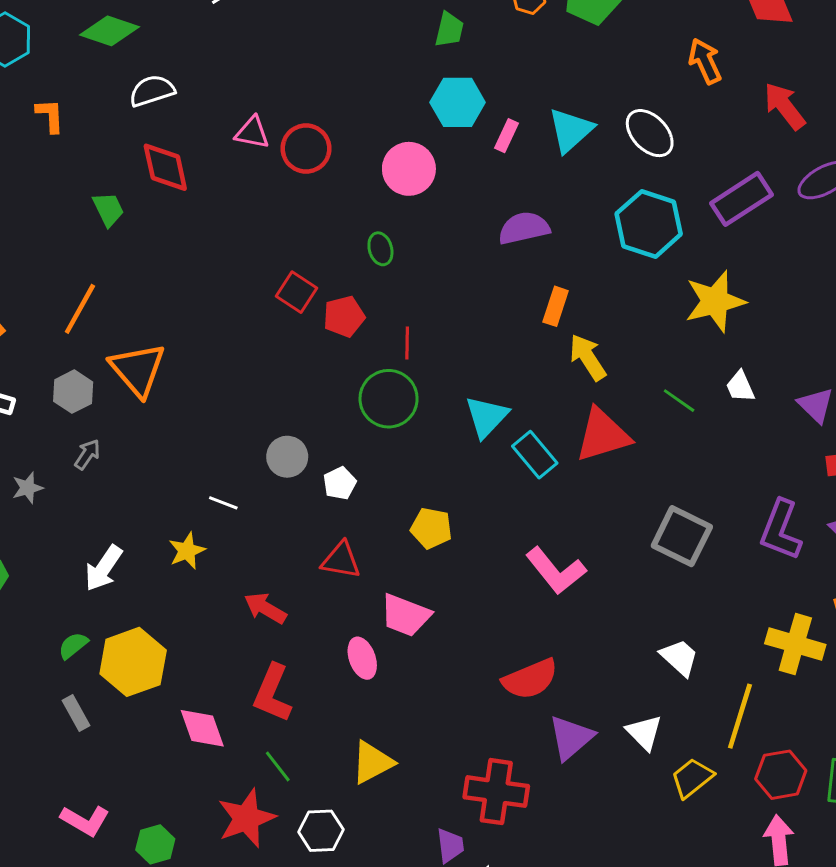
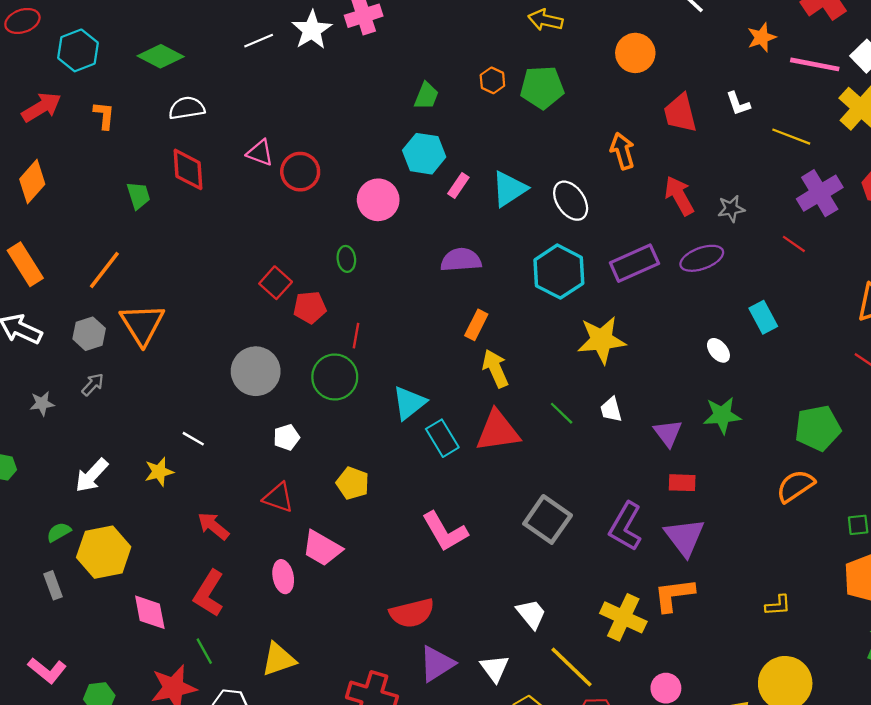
gray circle: (287, 457) -> (256, 371), moved, size x1.5
yellow line: (740, 716) -> (571, 667), turned -72

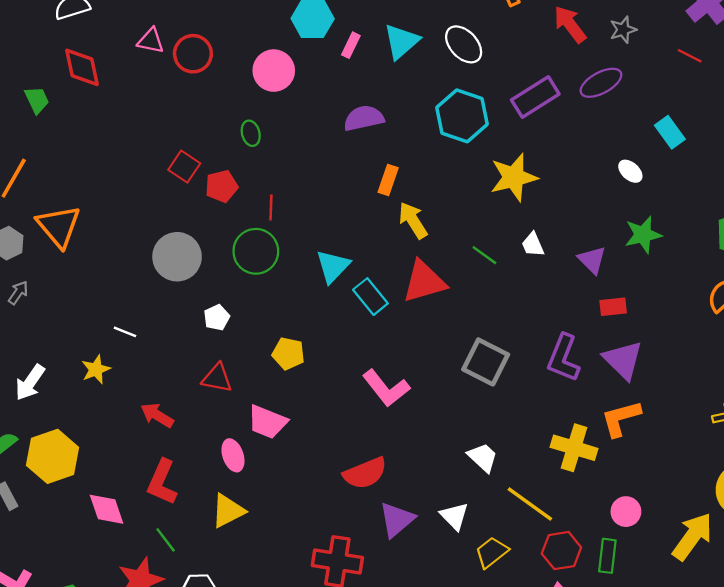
yellow triangle: (279, 659) -> (228, 511), moved

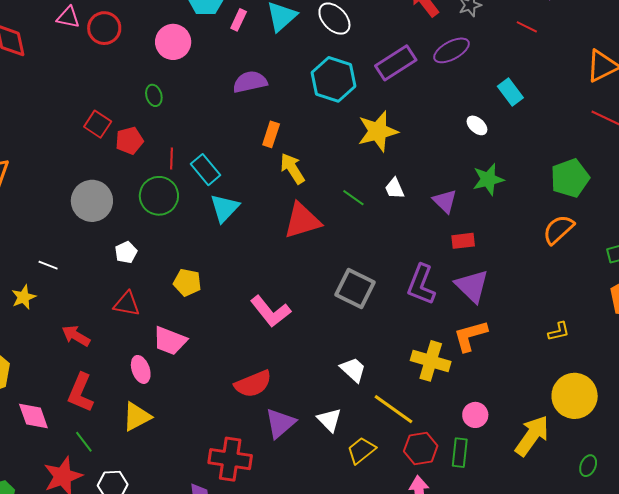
cyan rectangle: (370, 297) -> (206, 170), moved

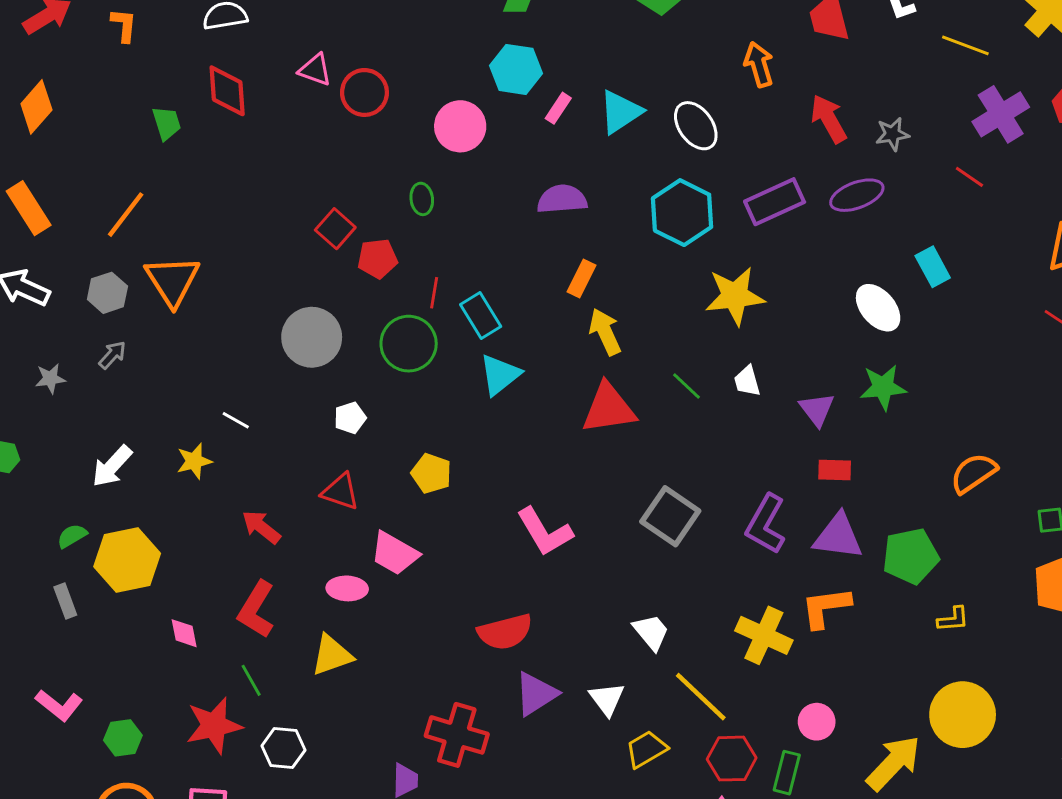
white ellipse: (477, 125) -> (878, 308), size x1.6
green pentagon: (570, 178) -> (911, 556), moved
purple triangle: (472, 286) -> (838, 536), turned -45
pink ellipse: (141, 369) -> (347, 588), turned -76
pink diamond: (33, 416) -> (184, 633), size x0.7

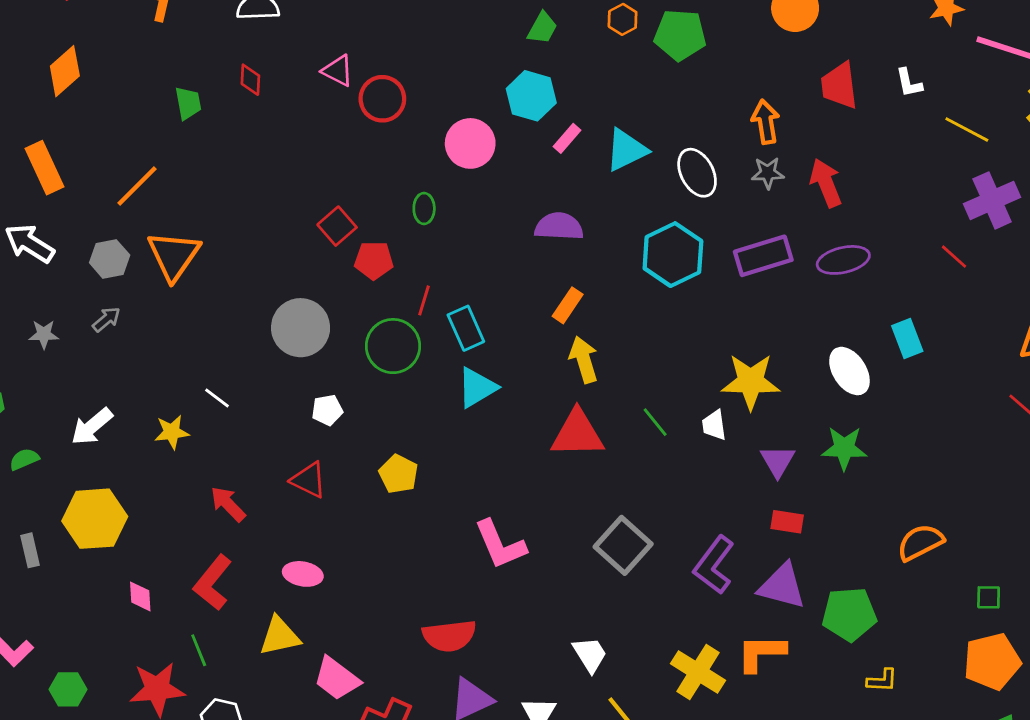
red diamond: (227, 91) -> (250, 80), size x0.6
gray star: (892, 134) -> (768, 173), moved
yellow star: (735, 296) -> (751, 382), moved
green semicircle: (72, 536) -> (24, 459), moved
pink trapezoid: (395, 553) -> (337, 679), moved

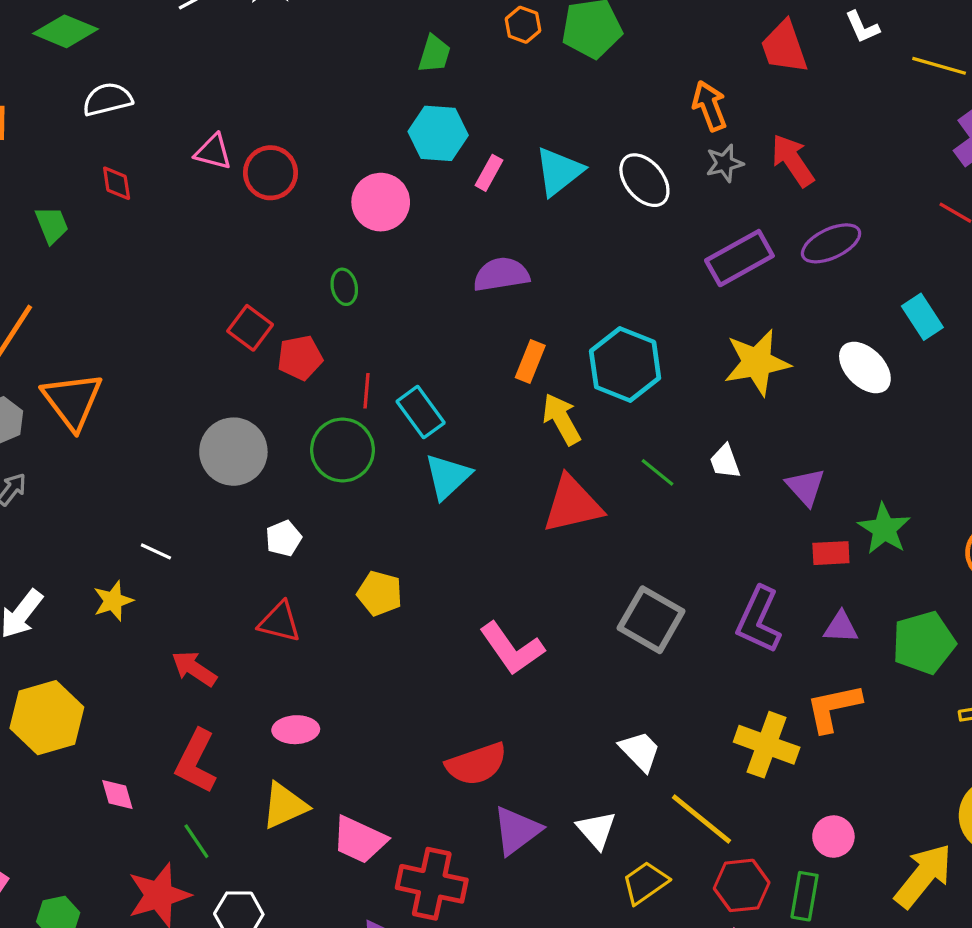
cyan hexagon: (673, 255) -> (625, 364), moved
yellow star: (751, 382) -> (757, 362), moved
green star: (844, 448) -> (884, 529), moved, turned -30
purple triangle: (782, 586) -> (841, 627), size x0.6

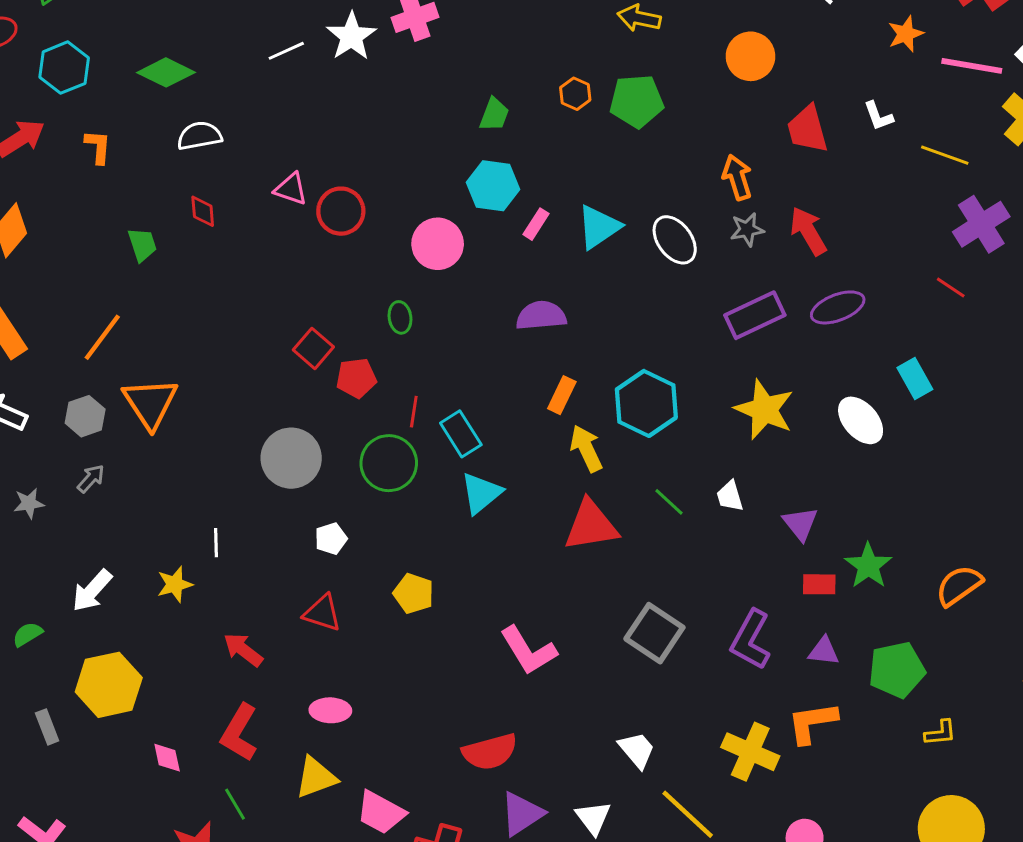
yellow star: (757, 362) -> (764, 410), turned 30
white line: (156, 551) -> (216, 543), turned 60

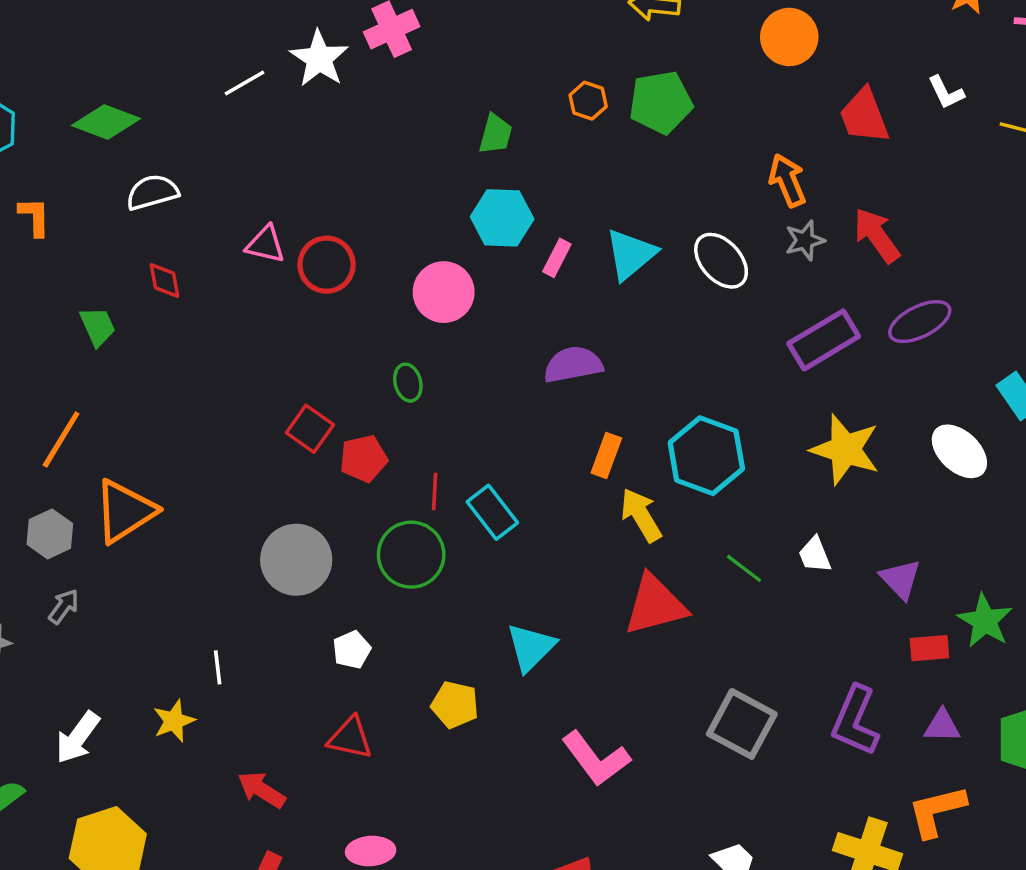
orange triangle: (150, 403) -> (125, 511), turned 36
cyan triangle: (481, 493) -> (531, 647), moved

